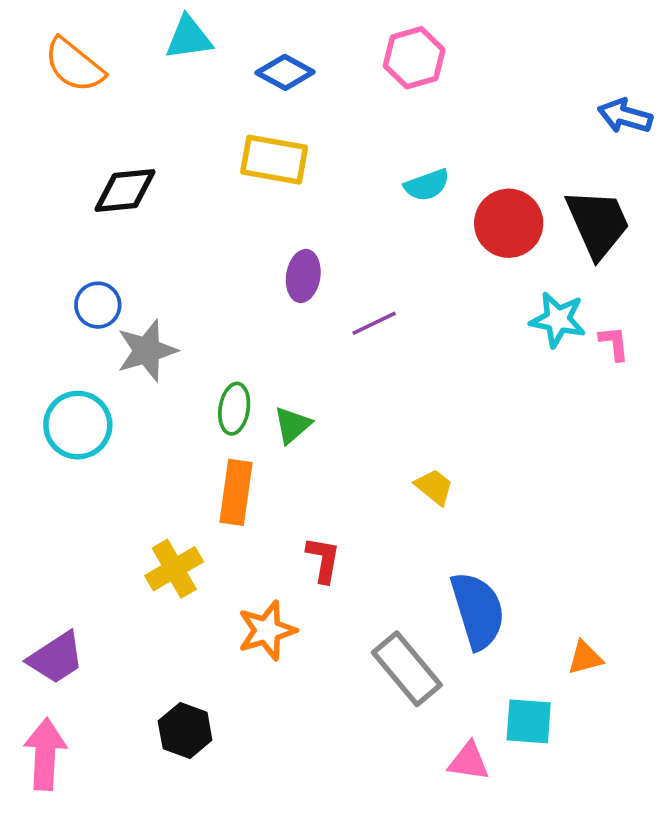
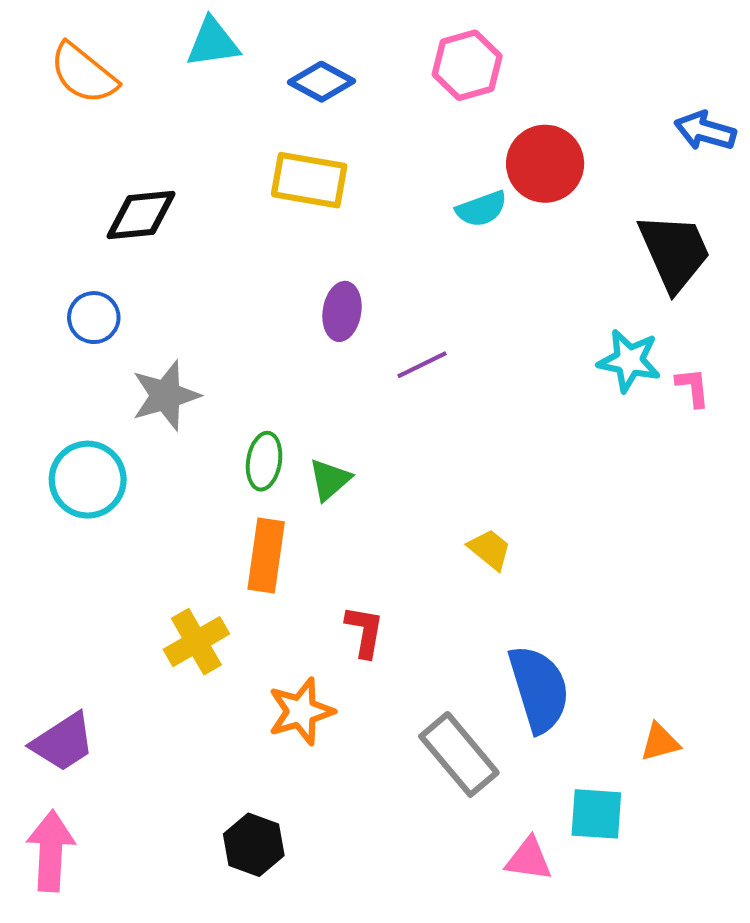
red circle: (509, 223) -> (545, 164), moved
blue circle: (98, 305) -> (94, 318), moved
black hexagon: (185, 730) -> (254, 845), moved

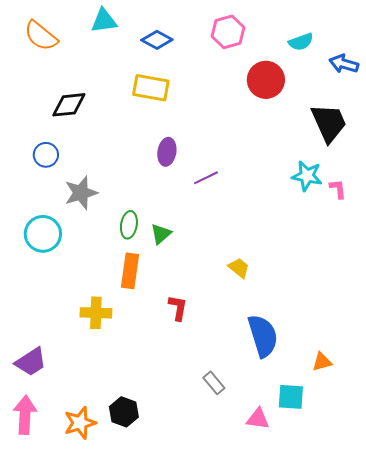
cyan semicircle: (481, 209) -> (301, 42), moved
yellow cross: (196, 642) -> (96, 313), turned 32
orange star: (301, 711) -> (80, 423), moved
gray rectangle: (459, 754) -> (214, 383), moved, size x0.6

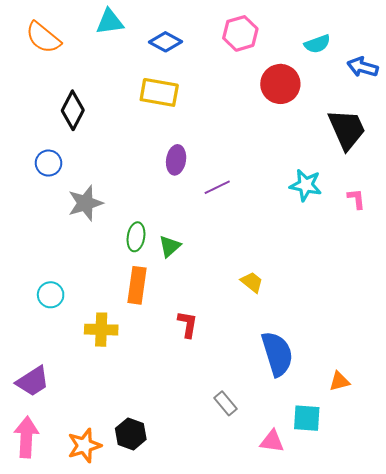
black diamond: (69, 105) -> (73, 110), turned -57
cyan star: (307, 176) -> (306, 185), moved
cyan circle: (43, 234) -> (51, 295), moved, size x0.7

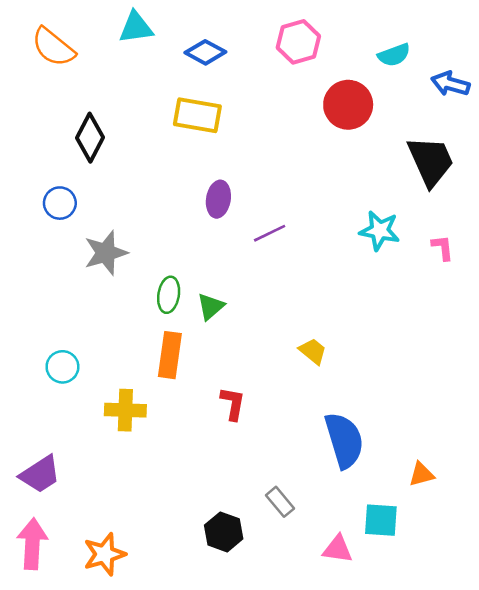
black hexagon: (131, 434) -> (224, 532), moved

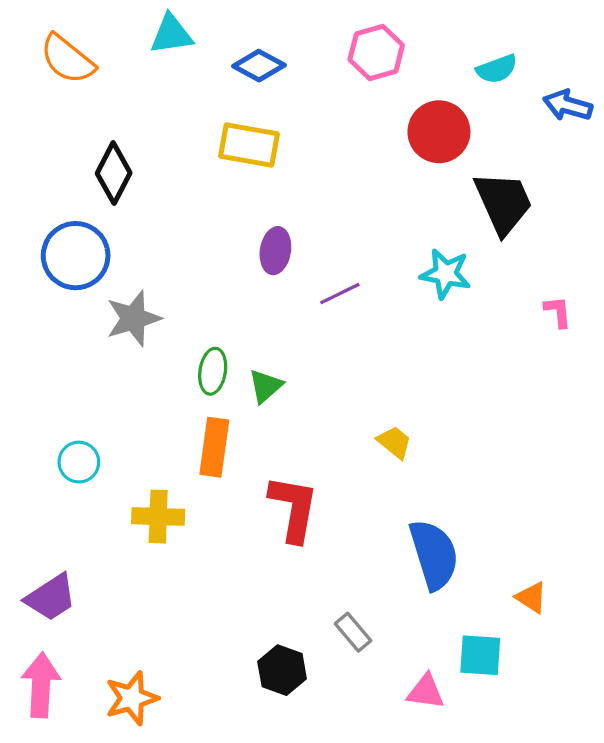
black trapezoid: (431, 161) -> (503, 203), moved
blue circle: (60, 203) -> (76, 256), size x1.6
cyan star: (380, 231) -> (446, 274), moved
red L-shape: (233, 404) -> (294, 508), size x1.6
orange triangle: (422, 474) -> (531, 597), turned 48

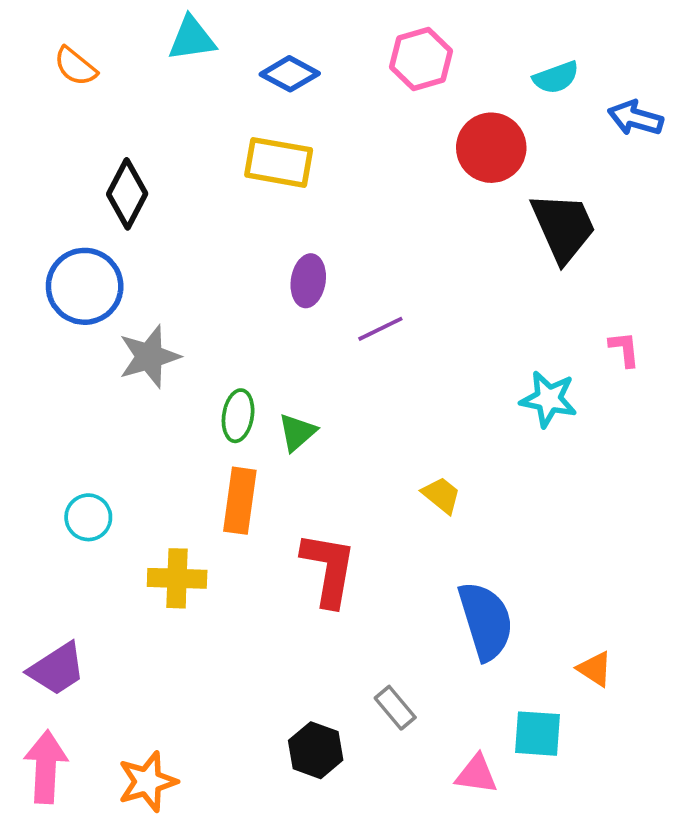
orange semicircle: (67, 59) -> (75, 66), size x0.7
cyan star: (446, 274) -> (549, 399), moved

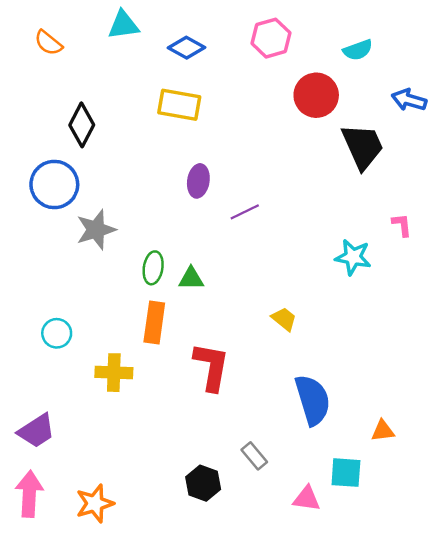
blue arrow: (635, 118) -> (409, 100), moved
green triangle: (297, 432) -> (191, 279), turned 40
orange triangle: (595, 669) -> (383, 431), turned -40

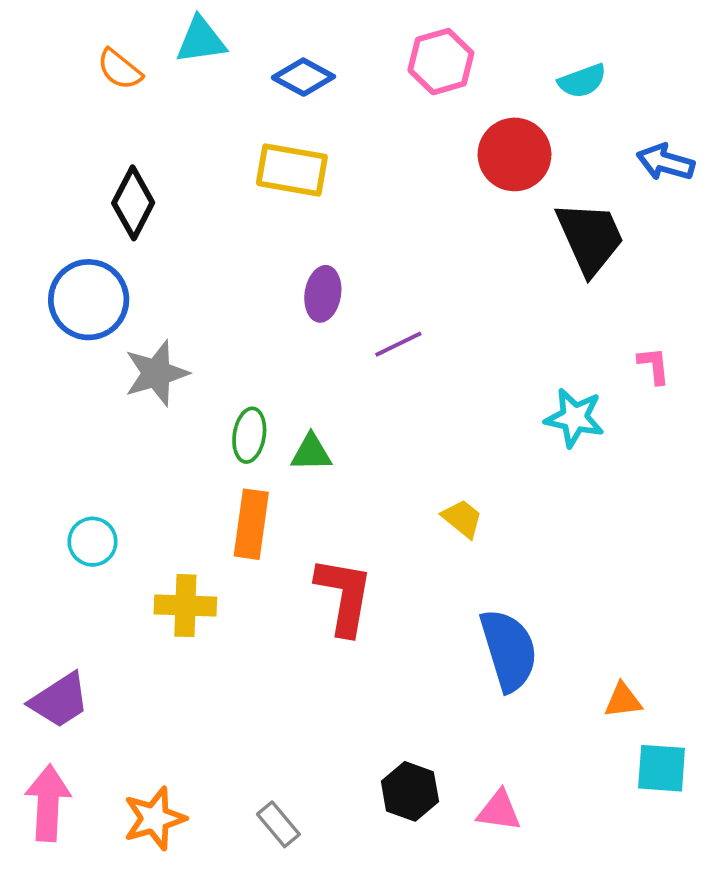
orange semicircle: (48, 43) -> (120, 69), moved
gray rectangle: (254, 456) -> (278, 824), moved
cyan square: (346, 473) -> (662, 768), moved
black hexagon: (203, 483) -> (410, 791), moved

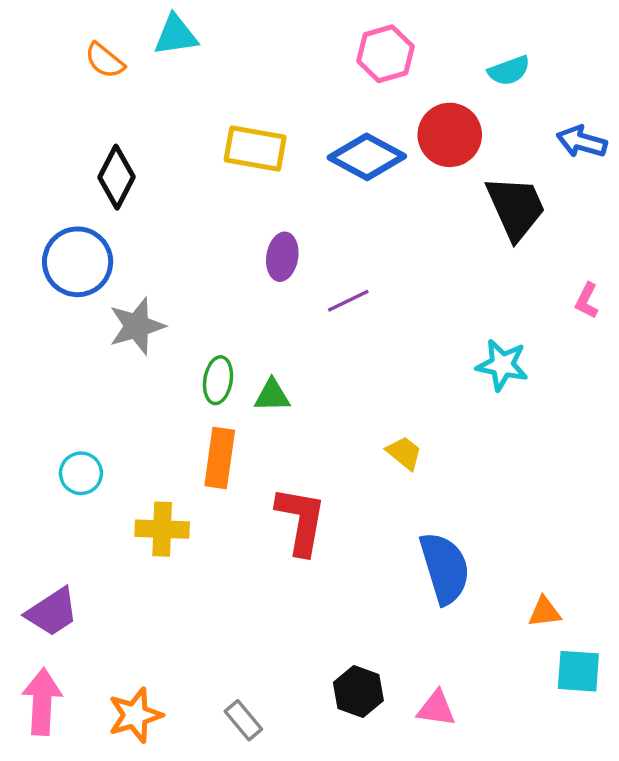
blue diamond: (303, 77) -> (367, 157), moved, size x1.4
pink L-shape: (654, 365) -> (587, 301), moved, turned -147

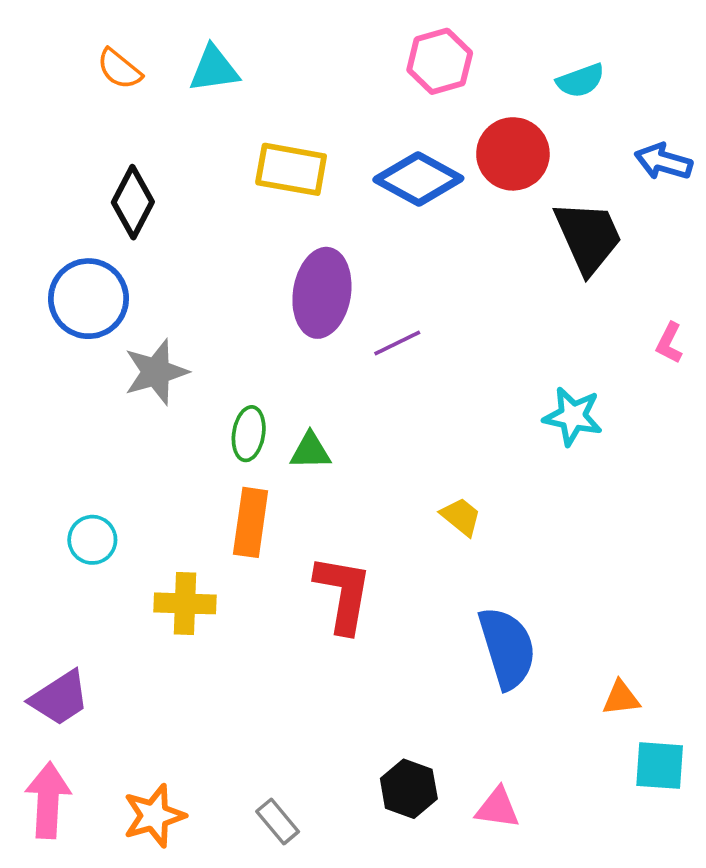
cyan triangle: (176, 35) -> (214, 69), moved
purple ellipse: (282, 257) -> (322, 293), size x1.6

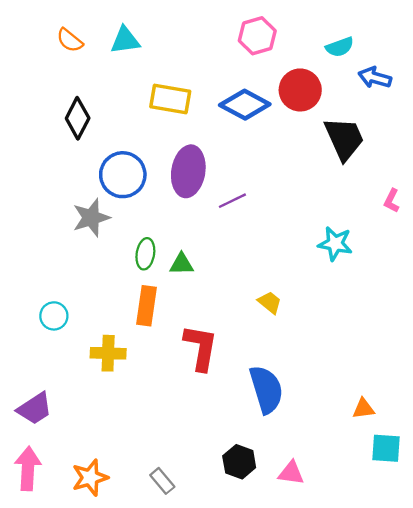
blue arrow: (663, 162) -> (375, 78), moved
blue circle: (88, 299) -> (123, 175), moved
blue semicircle: (507, 648) -> (266, 389), moved

